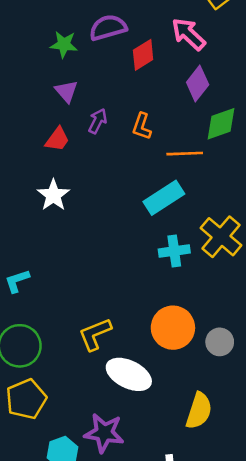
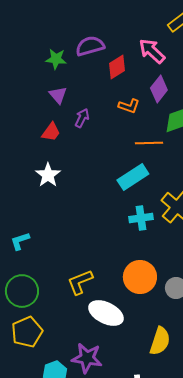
orange L-shape: (142, 126) -> (129, 106), moved, turned -90

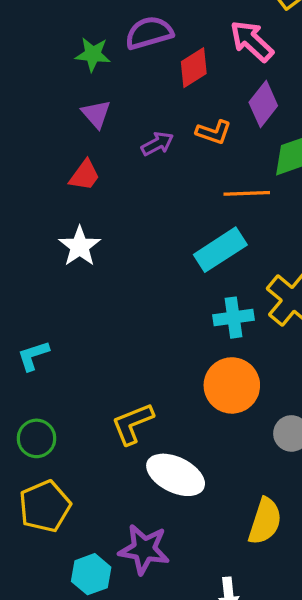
purple arrow: (82, 118) -> (157, 144), moved, turned 36
orange circle: (140, 277) -> (232, 385), moved
green circle: (22, 291) -> (37, 438), size x0.7

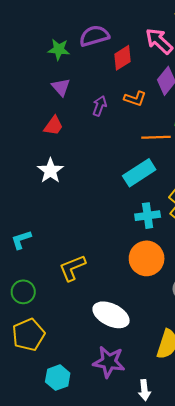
purple arrow: (157, 144) -> (100, 106), turned -42
yellow L-shape: (133, 424) -> (72, 268), moved
purple star: (144, 549) -> (109, 362), moved

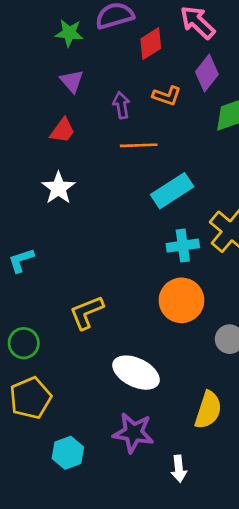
purple arrow: (100, 106) -> (121, 105), turned -30
orange line: (156, 137) -> (139, 145), moved
cyan L-shape: (21, 240) -> (21, 260), moved

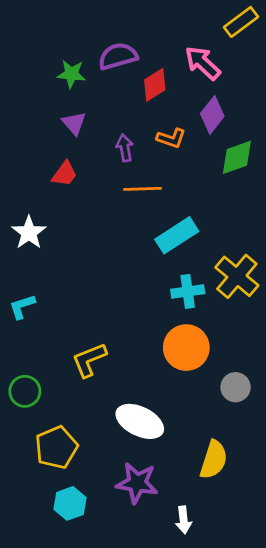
white star: (58, 188) -> (29, 233), moved
yellow pentagon: (30, 398) -> (56, 447), moved

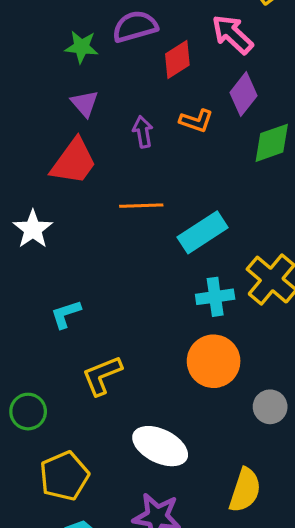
red trapezoid: (65, 174) -> (74, 162), size x1.6
orange line: (143, 189) -> (141, 206), moved
cyan L-shape: (22, 306) -> (66, 314), moved

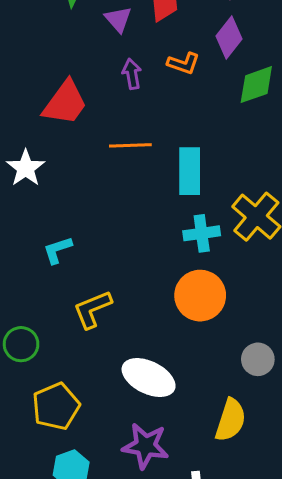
purple triangle: (85, 103) -> (118, 19), moved
cyan rectangle: (203, 232) -> (190, 171), turned -57
gray circle: (270, 407) -> (258, 359), moved

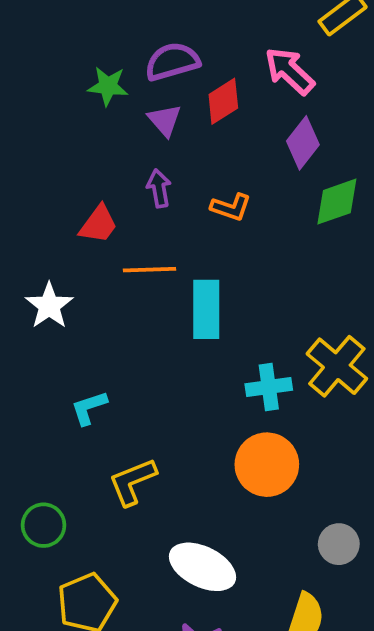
orange L-shape: (183, 63) -> (231, 207), moved
purple arrow: (132, 74) -> (159, 188), moved
red trapezoid: (65, 103) -> (98, 224), size x0.7
orange line: (130, 145) -> (150, 270), moved
cyan rectangle: (190, 171) -> (206, 309), moved

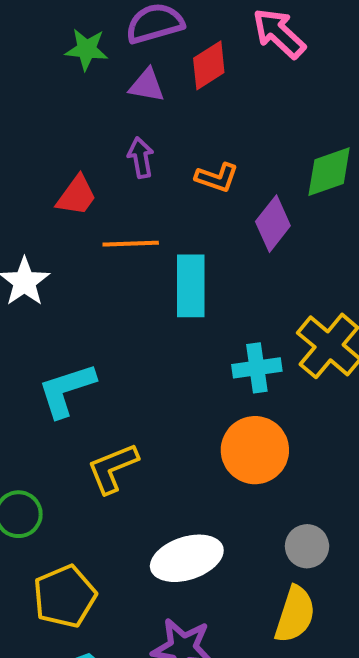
purple triangle: (165, 120) -> (147, 85), turned -39
purple diamond: (303, 143) -> (273, 224), moved
cyan L-shape: (89, 408) -> (67, 390), size x1.5
gray circle: (339, 544) -> (307, 546), moved
white ellipse: (202, 567) -> (187, 558), turned -44

